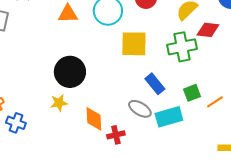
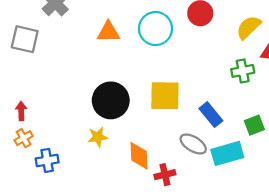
yellow square: (134, 44) -> (165, 96), moved
green cross: (182, 47) -> (243, 71), size x0.7
blue cross: (16, 123) -> (47, 160), turned -30

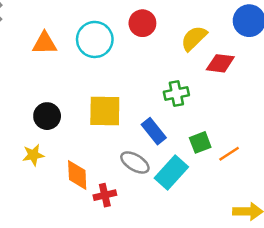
green cross: (243, 71) -> (176, 93), moved
black circle: (111, 100) -> (47, 116), size x0.7
cyan rectangle: (227, 153) -> (171, 173), turned -32

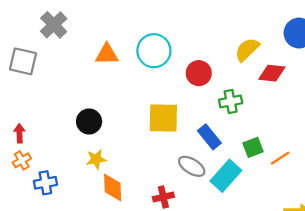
red circle: (142, 23) -> (199, 73), moved
black circle: (47, 116) -> (89, 121), moved
orange diamond: (77, 175) -> (113, 188), moved

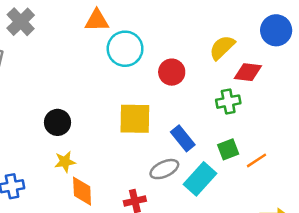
orange triangle: (107, 54) -> (97, 20), moved
green cross: (231, 101) -> (228, 102), moved
gray ellipse: (192, 166) -> (164, 169), turned -56

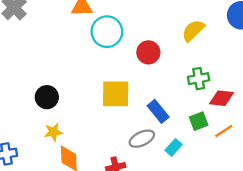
red diamond: (248, 72) -> (222, 98), moved
cyan rectangle: (200, 179) -> (173, 147), size x0.6

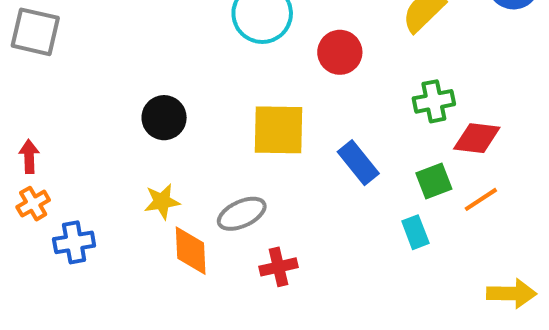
black circle: (47, 97) -> (164, 118), moved
gray ellipse: (142, 139) -> (242, 214), moved
cyan rectangle: (173, 147) -> (415, 232), moved, turned -63

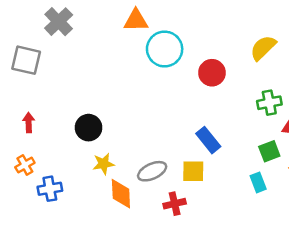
black circle: (164, 118) -> (89, 128), moved
yellow square: (279, 130) -> (193, 171), moved, size x0.7
red arrow: (29, 157) -> (29, 123), moved
blue rectangle: (358, 163) -> (208, 140), moved

